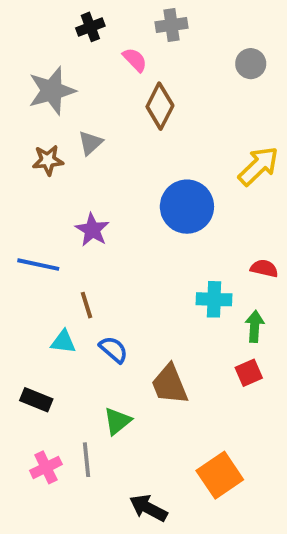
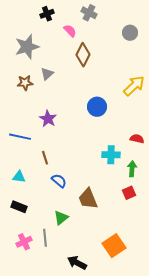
gray cross: (172, 25) -> (89, 13), turned 35
blue circle: (187, 207) -> (97, 107), size x0.7
cyan triangle: (63, 342) -> (19, 177), moved

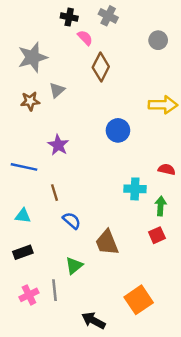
black cross: (47, 14) -> (69, 17), moved, turned 32
yellow arrow: (134, 86) -> (163, 105), turned 45
black rectangle: (19, 207) -> (23, 252), turned -42

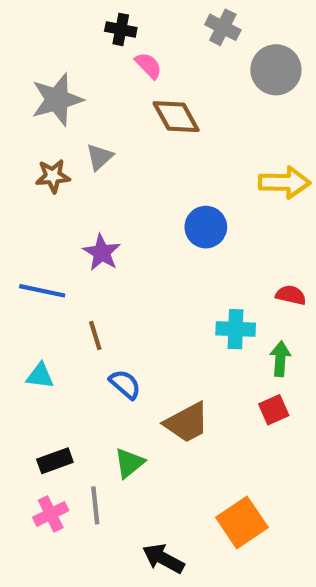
gray cross: (108, 16) -> (223, 27), moved
gray circle: (158, 40) -> (276, 70), size x1.5
brown diamond: (101, 67) -> (176, 117), turned -56
brown trapezoid: (107, 243) -> (187, 423), turned -96
black rectangle: (23, 252) -> (55, 461), moved

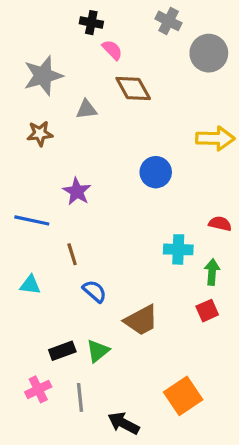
gray triangle: (100, 157) -> (87, 109), moved, turned 35
black rectangle: (55, 461) -> (62, 351), moved
gray line: (95, 505) -> (80, 397), moved

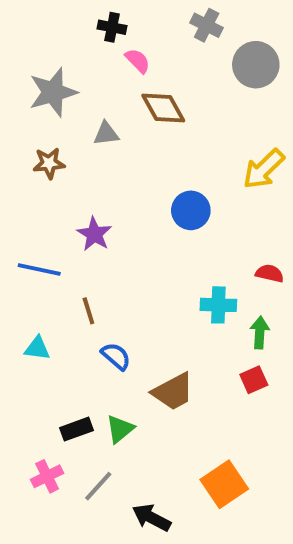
yellow arrow: (215, 138) -> (264, 169), turned 135
gray line: (80, 397) -> (98, 486), turned 48

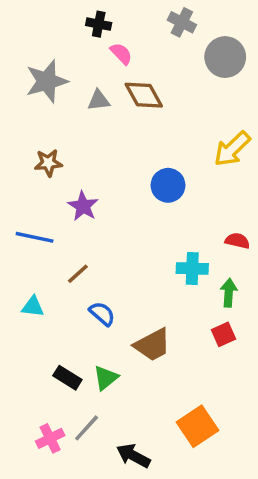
gray triangle: (106, 134) -> (99, 100), moved
brown star: (49, 163) -> (48, 163), moved
brown line: (88, 311) -> (78, 274), turned 65
black rectangle: (77, 429) -> (67, 378), turned 52
pink cross: (47, 476) -> (50, 438), moved

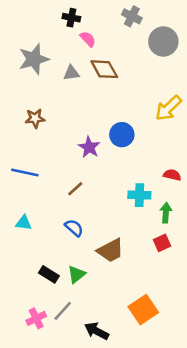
purple star: (83, 206) -> (89, 147), moved
brown line: (78, 274) -> (75, 189), moved

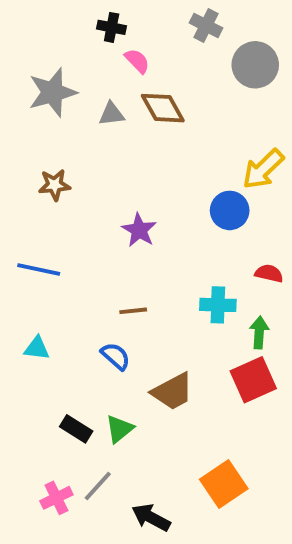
blue circle: (122, 135) -> (230, 210), moved
brown line: (75, 189) -> (133, 311), moved, turned 36
red square: (162, 243) -> (253, 380), size x1.6

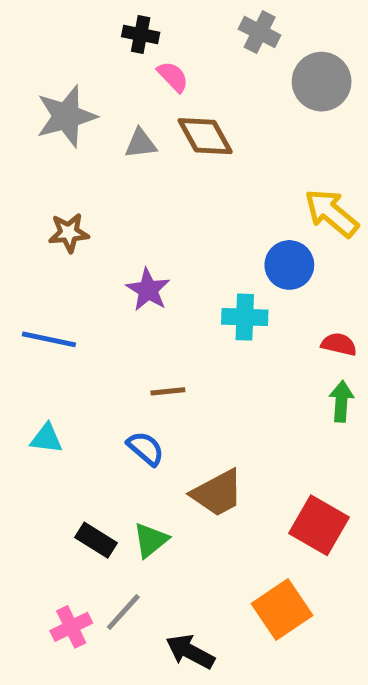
yellow arrow: (263, 169) -> (331, 213), turned 84
purple star: (139, 230) -> (148, 290), moved
cyan cross: (218, 305) -> (245, 317), moved
green arrow: (259, 332) -> (341, 401), moved
red square: (253, 380) -> (319, 525), moved, turned -36

